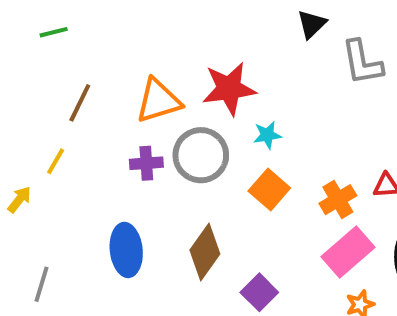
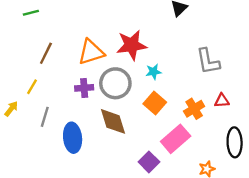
gray L-shape: (362, 62) -> (208, 61), moved
brown diamond: (205, 252) -> (113, 121), moved, turned -52
pink rectangle: (348, 252) -> (176, 139), moved
gray line: (42, 284) -> (45, 117), moved

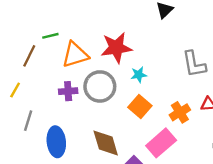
green line: (31, 13) -> (50, 36), moved
brown diamond: (113, 121) -> (106, 143), moved

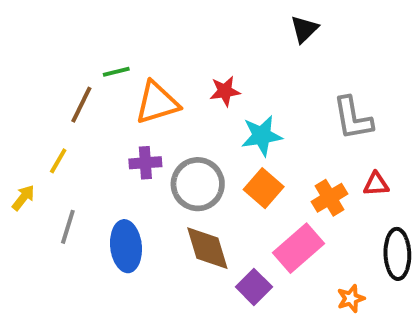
red star: (116, 48) -> (225, 91), size x0.6
cyan star: (139, 75) -> (262, 136), size x1.5
gray circle: (100, 86) -> (198, 184), moved
gray line: (28, 121) -> (68, 227), moved

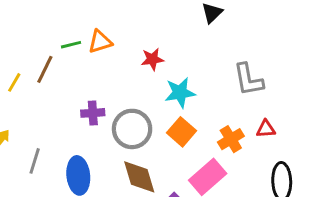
orange triangle: (157, 103) -> (100, 42), moved, size x0.7
yellow line: (58, 161) -> (14, 82), moved

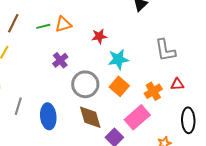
brown line: (45, 69) -> (13, 23), moved
purple cross: (93, 113) -> (60, 60), moved, turned -35

